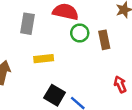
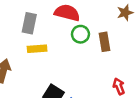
yellow rectangle: (44, 59) -> (37, 49), moved

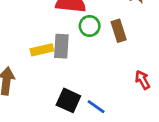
gray rectangle: (29, 23) -> (61, 46), moved

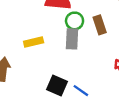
gray rectangle: (61, 46) -> (72, 39), moved

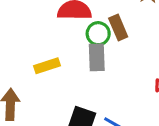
brown rectangle: (100, 25) -> (118, 28), moved

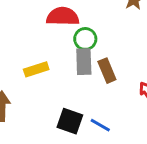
brown rectangle: (118, 28) -> (107, 71), moved

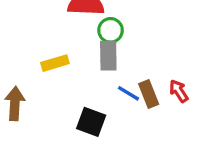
brown rectangle: (107, 71) -> (149, 94), moved
blue line: (100, 125) -> (128, 93), moved

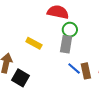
yellow rectangle: (55, 63) -> (34, 43), turned 35
black square: (91, 122) -> (21, 78), moved

